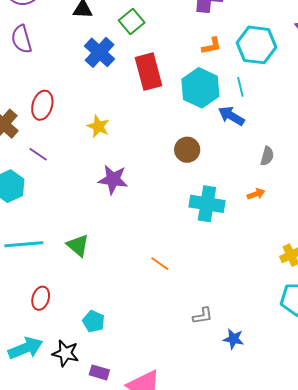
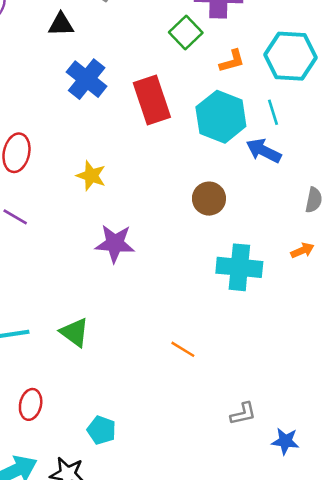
green square: (132, 22) -> (186, 32), moved

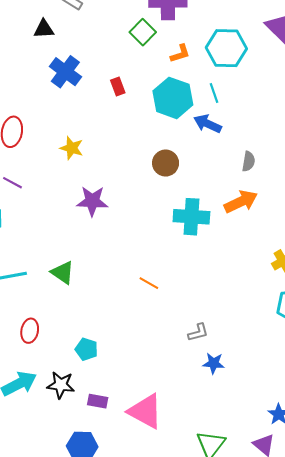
red rectangle: (152, 100) -> (118, 86), size x0.5
orange arrow: (302, 250) -> (241, 202), size x1.8
blue star: (285, 441) -> (214, 363), moved

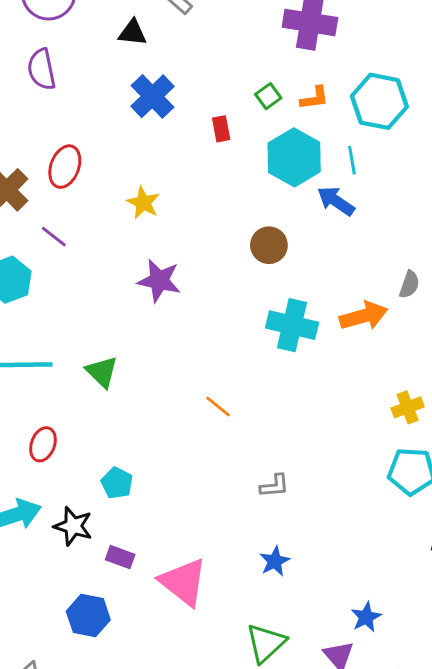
green square: (143, 32) -> (268, 96), moved, size x0.7
gray semicircle: (249, 161) -> (409, 284), moved
blue star: (214, 363) -> (275, 561), moved, turned 30

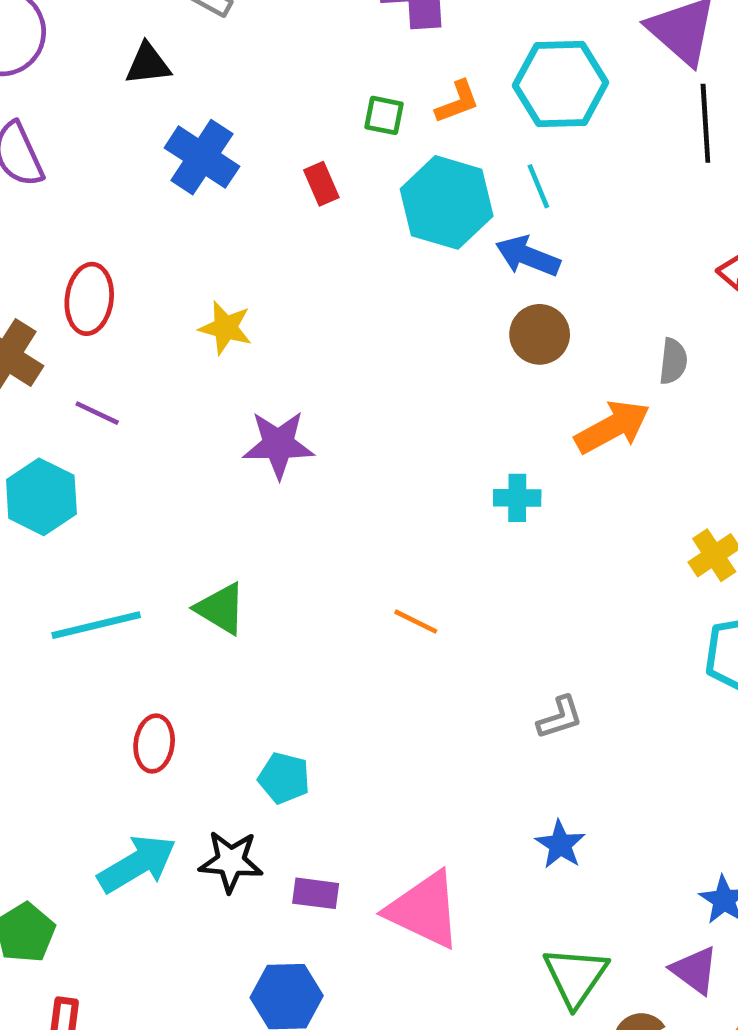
green square: (268, 96) -> (384, 115), turned -30
brown circle: (269, 245) -> (540, 334), moved
cyan cross: (292, 325) -> (517, 498), moved, size x0.6
gray L-shape: (274, 486) -> (560, 717), moved

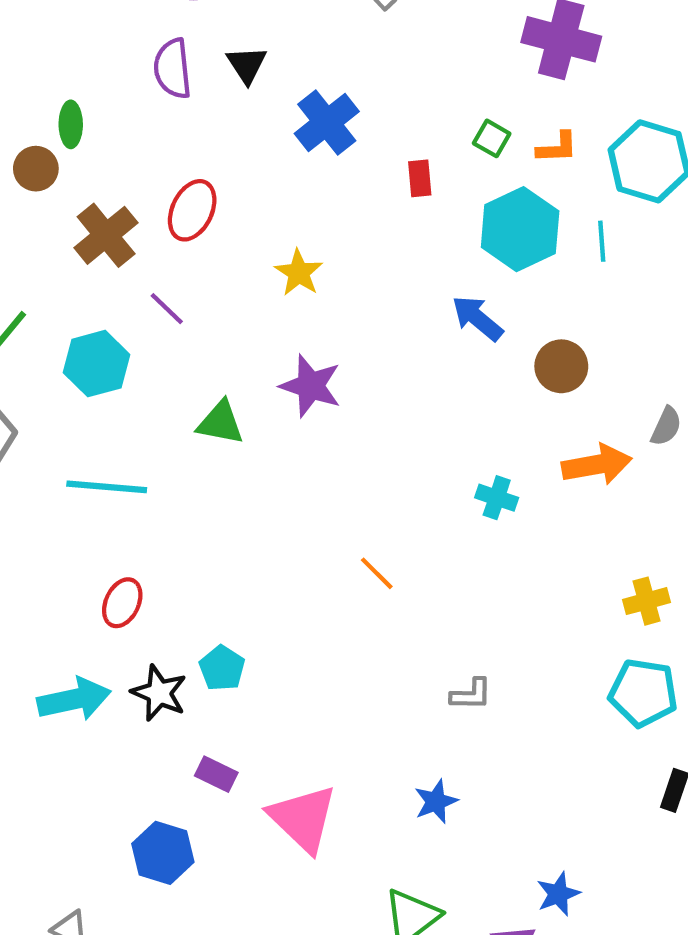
black triangle: (148, 64) -> (247, 65), moved, turned 45
blue arrow: (528, 256) -> (477, 318), moved
green triangle: (221, 609) -> (220, 423), moved, turned -39
black star: (231, 861) -> (159, 693), moved

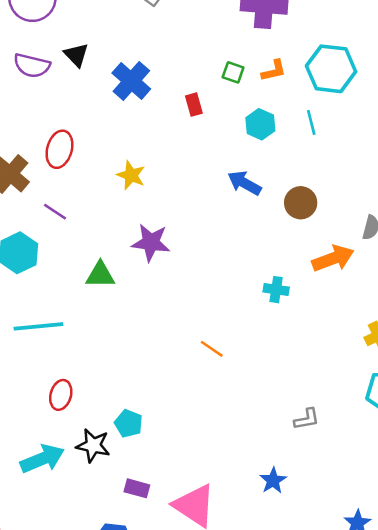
purple semicircle: (173, 69) -> (32, 66), turned -60
cyan hexagon: (520, 229) -> (260, 124), size x0.6
gray L-shape: (471, 694) -> (307, 419), moved

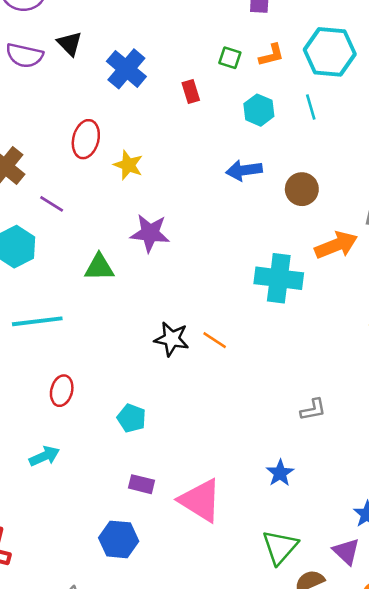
red ellipse: (59, 149) -> (86, 139), moved
blue arrow: (244, 183) -> (244, 170), turned -36
cyan cross: (276, 290) -> (279, 278), size x1.8
black star: (93, 446) -> (172, 339), moved
cyan arrow: (42, 459) -> (44, 456), size x0.7

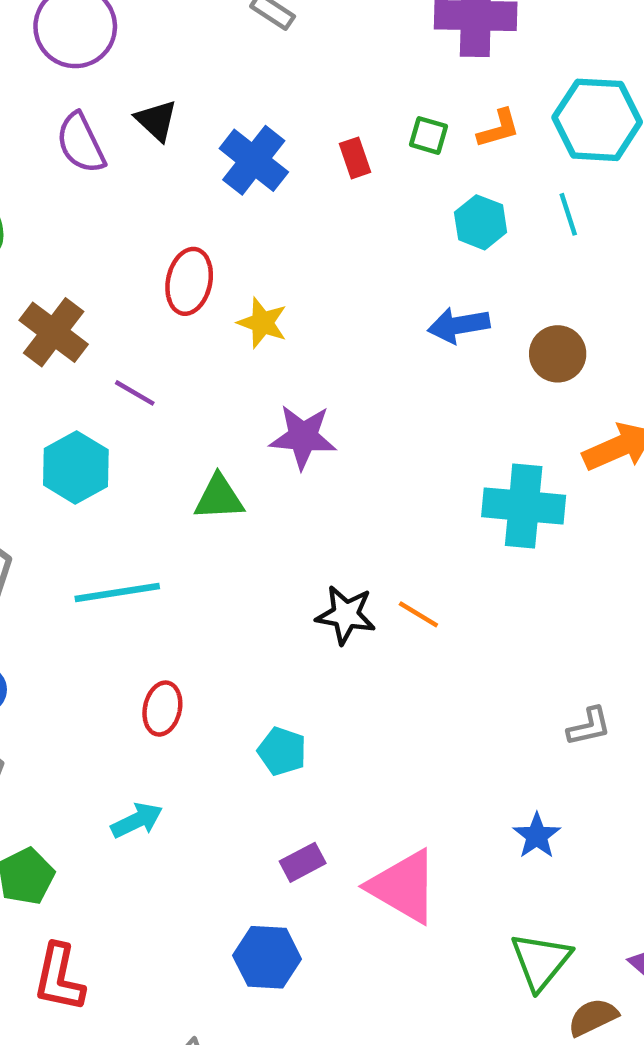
purple semicircle: (25, 55) -> (81, 143), turned 54
red rectangle: (191, 91) -> (355, 158), moved
purple rectangle: (141, 484) -> (303, 862), turned -40

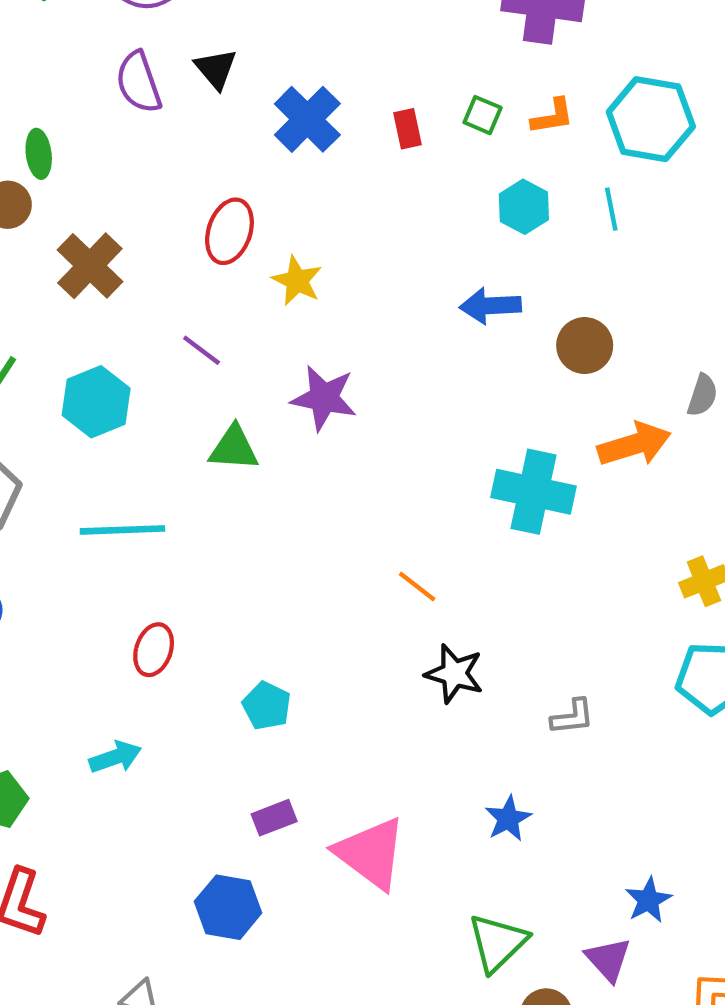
purple line: (135, 393) -> (202, 350), moved
black star: (346, 615) -> (454, 674), moved

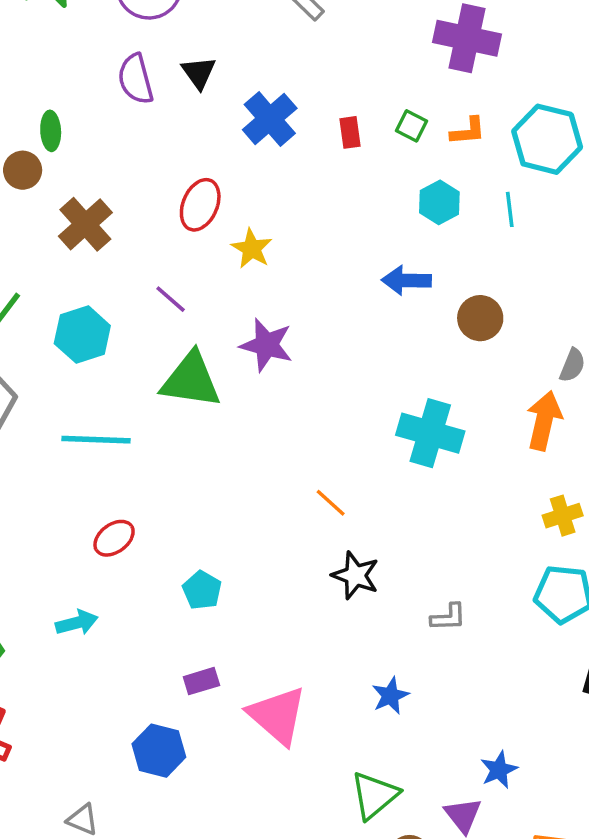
orange arrow: (634, 444) -> (544, 421), moved, turned -64
green triangle: (234, 448) -> (191, 380), size x1.5
red ellipse: (154, 650) -> (114, 538), turned 30

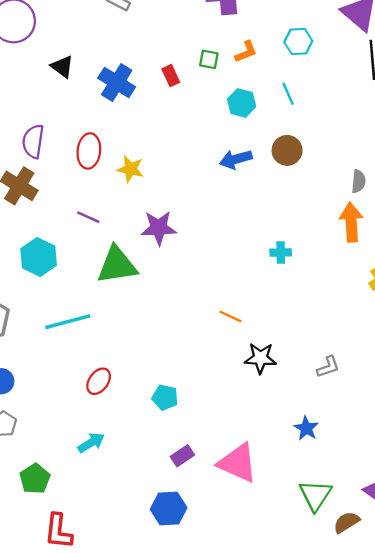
purple semicircle: (136, 79) -> (33, 141), moved, turned 40
cyan hexagon: (547, 139) -> (298, 41), size x0.6
brown circle: (480, 318) -> (287, 150), moved
cyan cross: (430, 433) -> (281, 252), size x0.5

